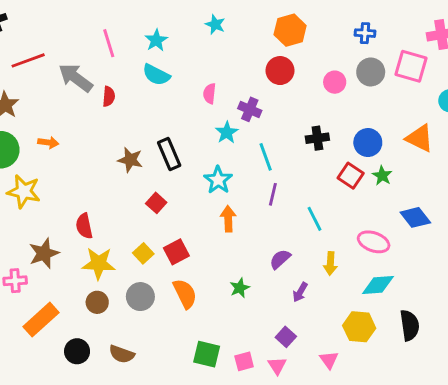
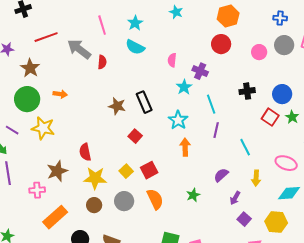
purple square: (286, 337) -> (244, 219), moved

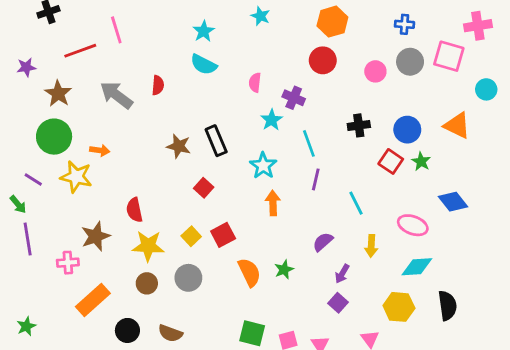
pink line: (102, 25) -> (116, 30), moved
gray arrow: (79, 49) -> (116, 95), moved
orange arrow: (60, 94) -> (100, 150), moved
orange semicircle: (155, 199) -> (249, 272), moved
purple square: (244, 219) -> (338, 303), moved

